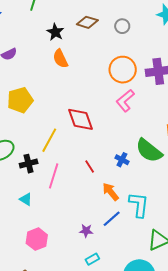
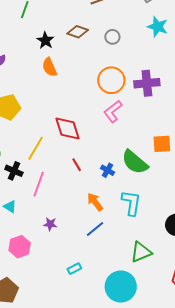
black cross: (29, 164) -> (14, 171), turned 36
red line: (90, 167) -> (77, 165), moved
cyan L-shape: (139, 205) -> (131, 203), moved
purple star: (86, 231) -> (50, 224), moved

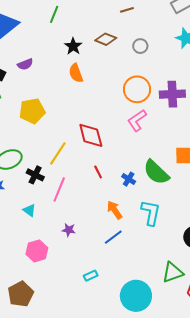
green triangle: (141, 252) -> (173, 272), moved

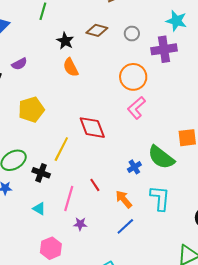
purple cross: (172, 94) -> (164, 49), moved
red line: (98, 172) -> (95, 185), moved
blue cross: (129, 179) -> (134, 167), turned 32
pink line: (59, 189) -> (69, 198), moved

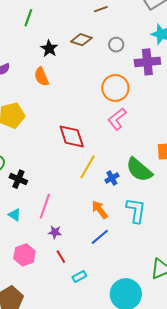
orange semicircle: (71, 67) -> (41, 77), moved
yellow line: (61, 149) -> (87, 167), moved
red line: (95, 185) -> (61, 257), moved

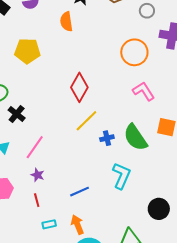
pink L-shape: (117, 119) -> (144, 91), moved, turned 80
red diamond: (72, 136) -> (79, 87), turned 32
orange arrow: (100, 210) -> (77, 225), moved

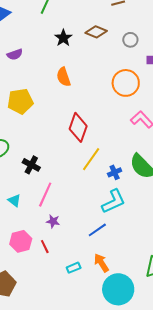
orange semicircle: (66, 22) -> (64, 77), moved
black cross: (17, 114) -> (31, 165), moved
cyan L-shape: (121, 176) -> (113, 201), moved, turned 52
red line: (37, 200) -> (45, 247), moved

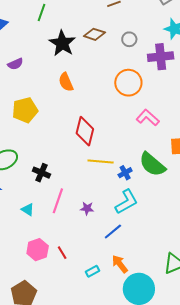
black star: (63, 38) -> (62, 43), size x1.5
yellow line: (91, 159) -> (101, 162), turned 65
purple star: (53, 221) -> (87, 208), moved

